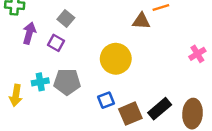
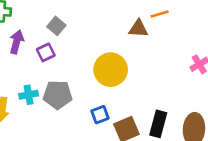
purple square: (56, 43) -> (46, 52), turned 35
black rectangle: (160, 109) -> (158, 124), turned -35

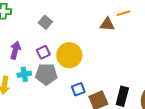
purple arrow: (17, 42) -> (15, 50), moved
purple square: (46, 52) -> (43, 52), moved
yellow circle: (111, 70) -> (69, 55), moved

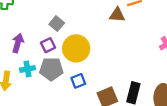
gray square: (45, 22) -> (57, 24), moved
blue square: (78, 89) -> (78, 81), moved

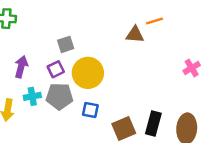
gray square: (57, 24) -> (66, 44), turned 32
blue square: (78, 81) -> (90, 110), turned 32

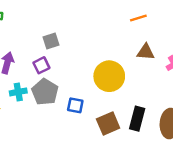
brown triangle: (135, 35) -> (146, 52), moved
yellow circle: (88, 73) -> (109, 76), moved
gray pentagon: (59, 96) -> (45, 92), turned 30

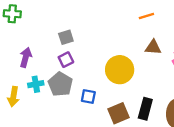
purple square: (41, 65) -> (66, 60), moved

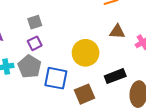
blue square: (88, 96) -> (56, 78), size x1.6
black rectangle: (145, 109) -> (115, 76), moved, turned 54

